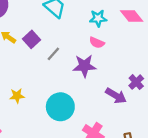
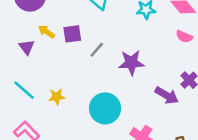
purple square: (31, 39) -> (72, 34), turned 35
pink semicircle: (97, 43) -> (184, 37), moved

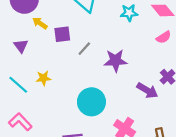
yellow arrow: (47, 32) -> (40, 23), moved
pink semicircle: (184, 37) -> (164, 37), turned -56
yellow star: (57, 97) -> (43, 78), moved

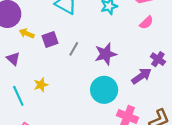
cyan line: (18, 85) -> (18, 96), turned 36
purple arrow: (147, 90) -> (141, 76), turned -54
cyan circle: (91, 102) -> (104, 90), moved

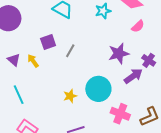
yellow arrow: (27, 33) -> (33, 61), moved, turned 32
purple star: (106, 54) -> (119, 53), moved
yellow star: (41, 85) -> (70, 96), moved

